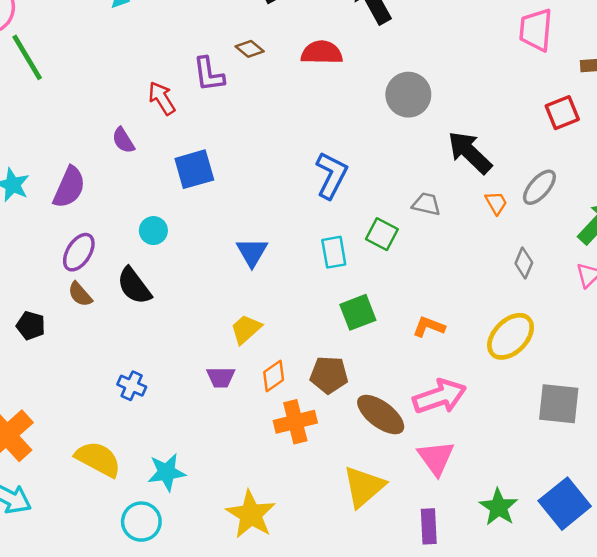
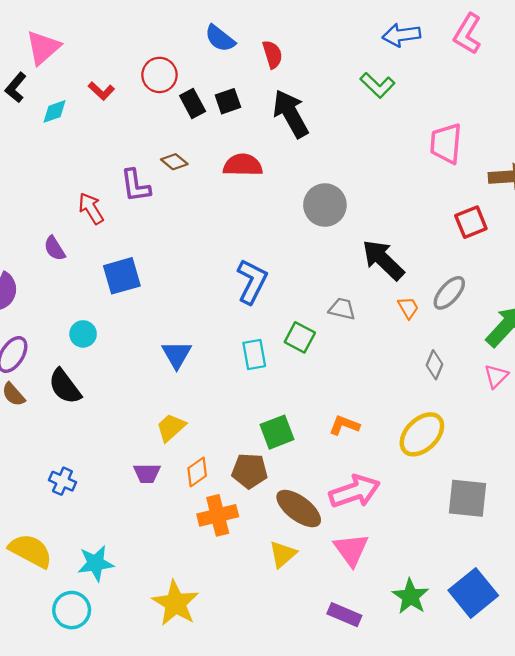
green square: (358, 312) -> (277, 432), moved
yellow triangle: (364, 487) -> (283, 554), moved, size x0.7
purple rectangle: (429, 526) -> (344, 615), turned -64

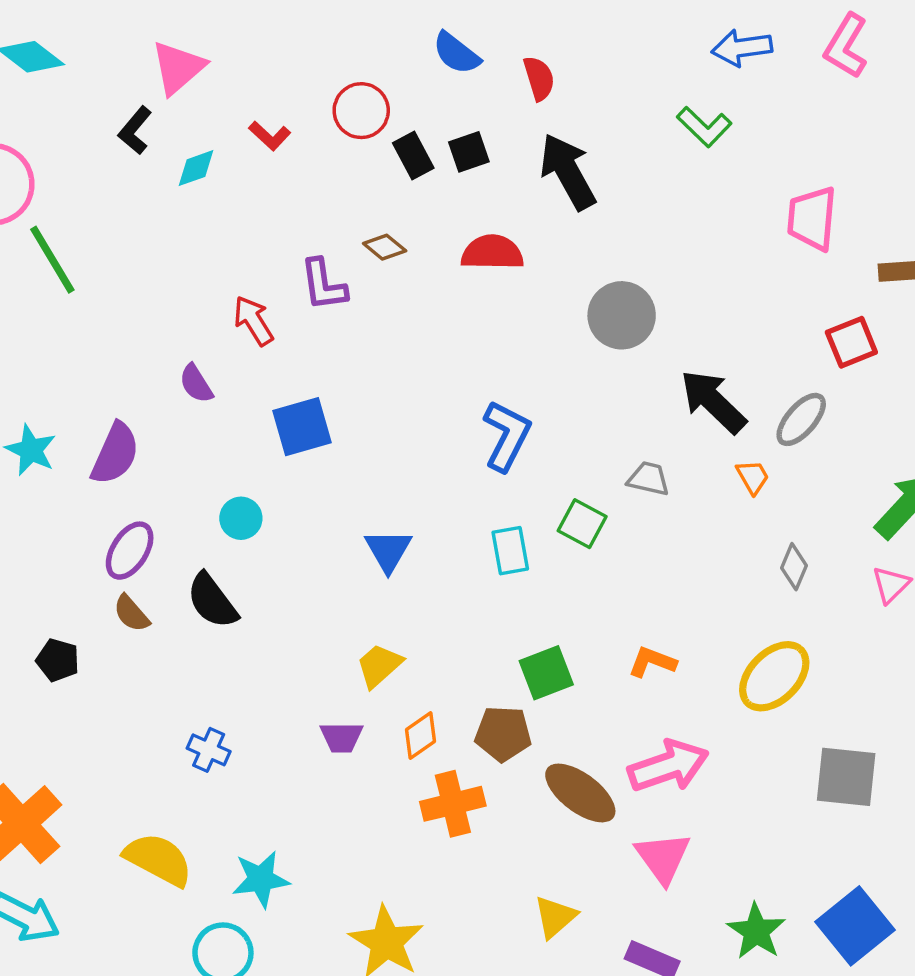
gray ellipse: (449, 293) -> (801, 419), moved
yellow triangle: (283, 554) -> (555, 917), moved

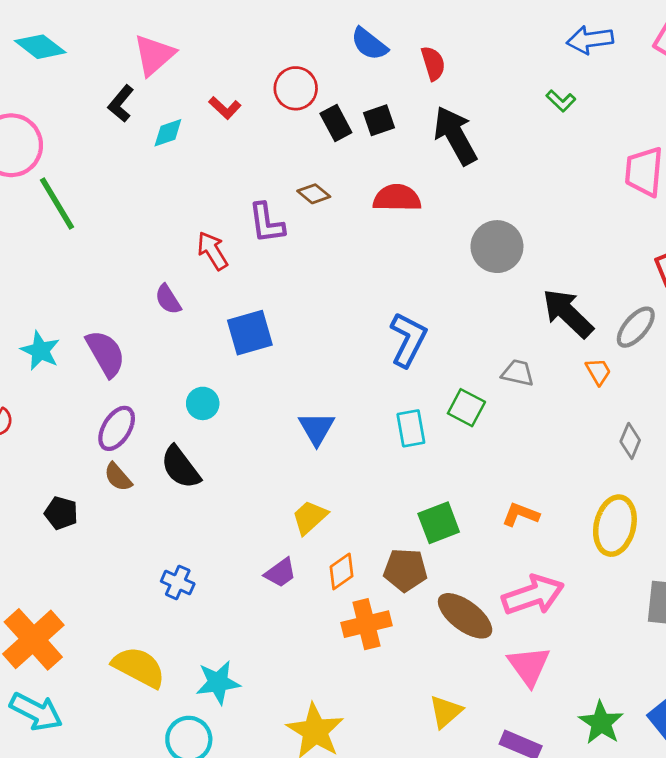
green L-shape: (704, 127) -> (561, 101), size x0.7
purple semicircle: (115, 454) -> (106, 353), turned -54
yellow ellipse: (774, 676) -> (615, 526), turned -32
purple trapezoid: (341, 737) -> (280, 573), turned -36

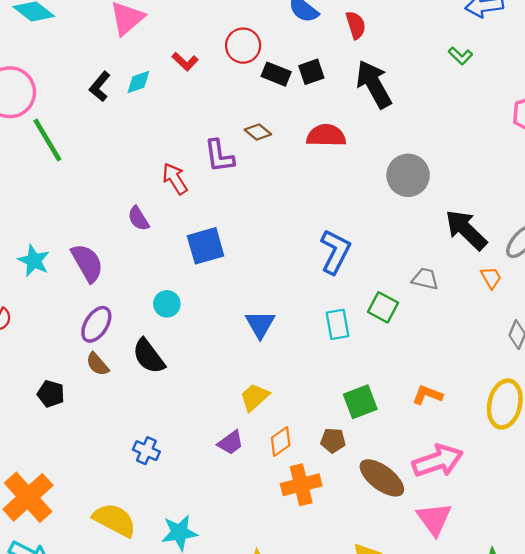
black L-shape: (121, 104) -> (100, 87), moved
black rectangle: (336, 123) -> (276, 74), turned -40
brown pentagon: (405, 570) -> (333, 440), size x0.7

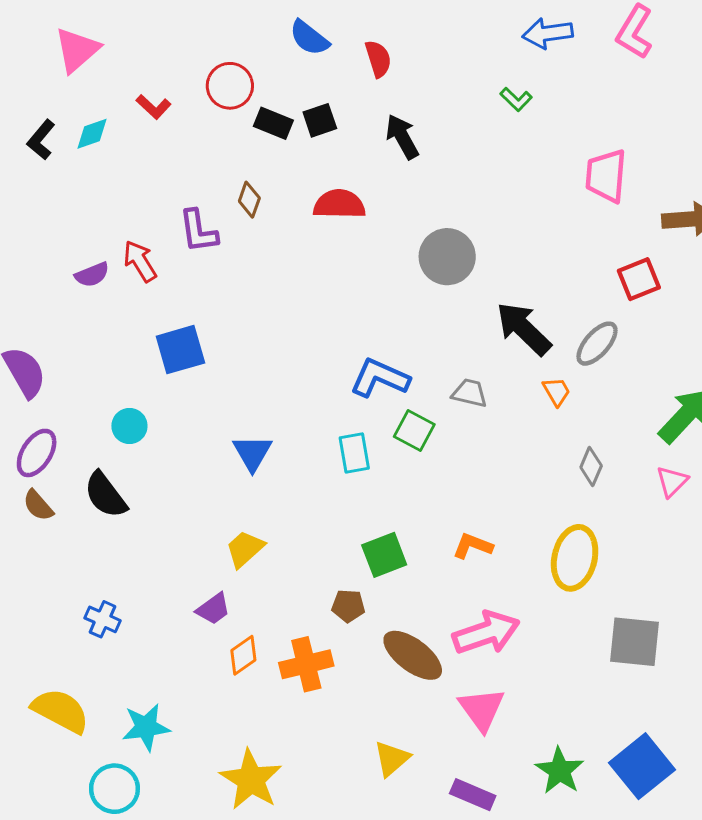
black arrow: (374, 84) -> (402, 137), size x0.7
brown diamond: (258, 132) -> (249, 200), turned 70
purple semicircle: (138, 219) -> (92, 275), moved, turned -80
blue L-shape: (335, 252) -> (380, 378), moved, turned -93
orange diamond: (281, 442) -> (243, 655), moved

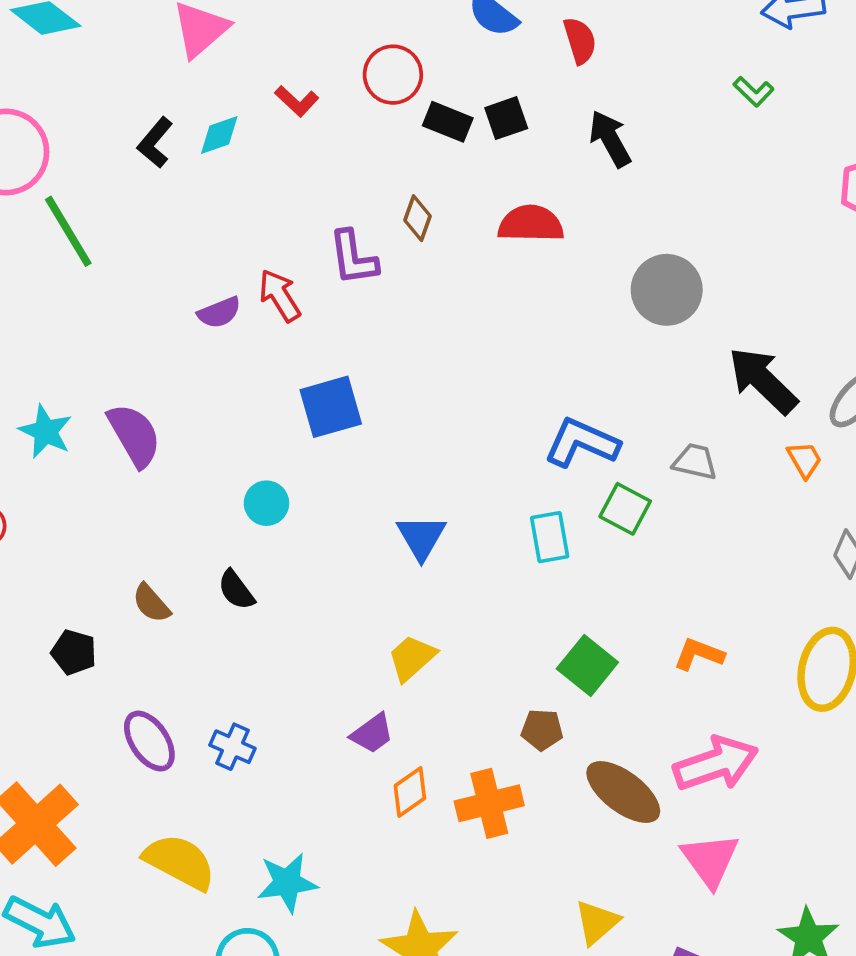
purple ellipse: (37, 453) -> (149, 741), moved, turned -66
black semicircle: (105, 495) -> (236, 590), size x0.7
green square: (384, 555) -> (587, 666), turned -30

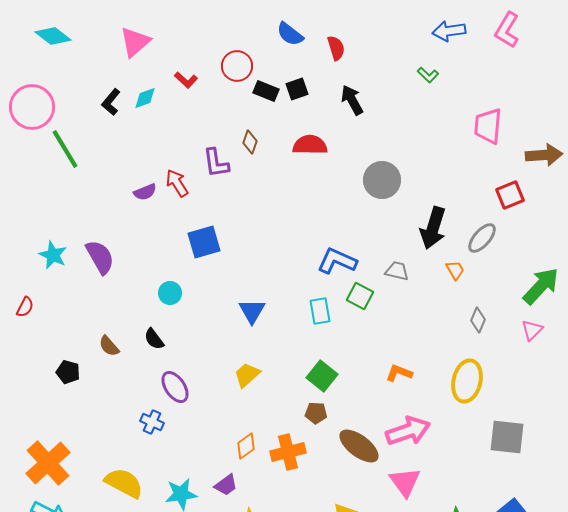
black arrow: (763, 380) -> (433, 228), turned -117
green square: (587, 666) -> (322, 376), moved
purple trapezoid: (372, 733) -> (226, 485), moved
purple ellipse: (149, 741) -> (175, 387), moved

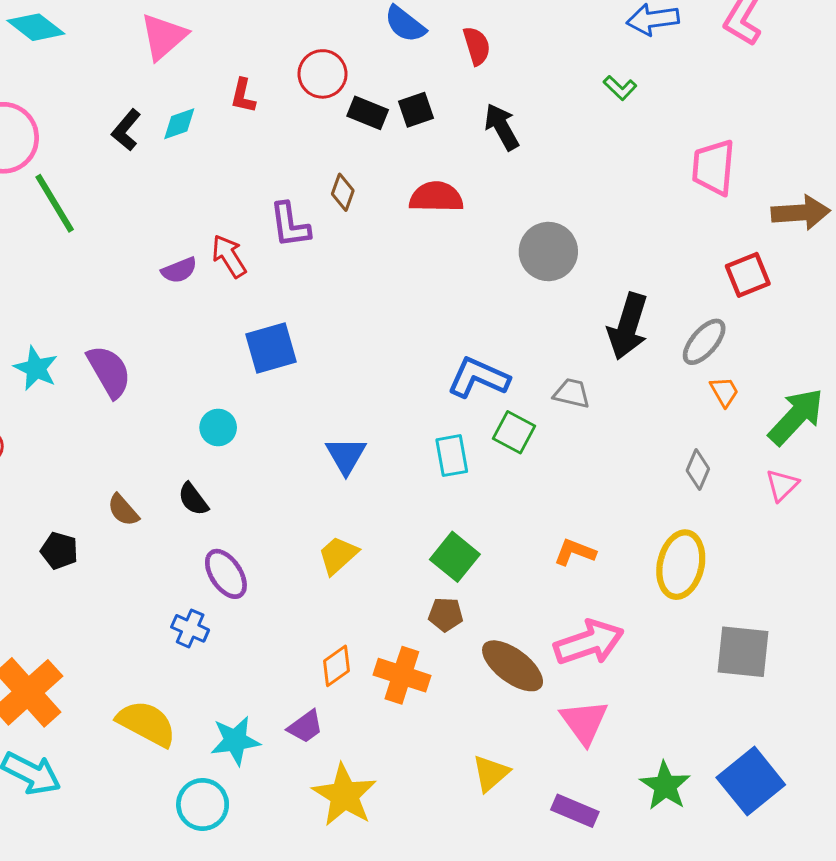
red L-shape: (186, 80) -> (243, 96), turned 60
orange trapezoid: (455, 270) -> (724, 392), moved
orange cross: (288, 452) -> (402, 675), turned 32

